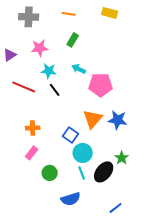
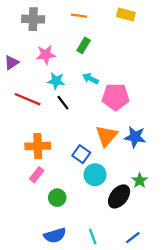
orange cross: (33, 128) -> (38, 146), size x1.5
cyan line: (82, 173) -> (93, 237), moved
blue semicircle: (71, 199) -> (55, 235), moved

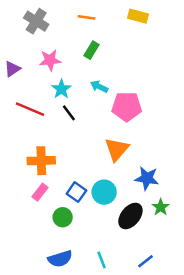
gray cross: (33, 19) -> (36, 21), turned 30
cyan star: (56, 81) -> (61, 89), turned 30
blue star: (135, 137) -> (147, 178), moved
blue square: (81, 154) -> (76, 192), moved
green star: (140, 180) -> (161, 207), moved

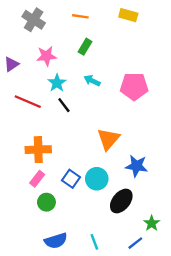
pink pentagon: (127, 107) -> (134, 86), moved
green star: (161, 207) -> (152, 223), moved
green circle: (63, 217) -> (46, 202), moved

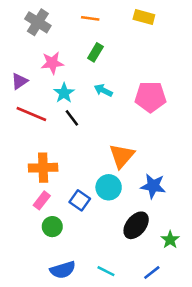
purple triangle: (11, 64) -> (20, 81), moved
cyan circle: (97, 179) -> (109, 187), moved
green star: (152, 223) -> (170, 240), moved
cyan line: (94, 242) -> (106, 271), turned -42

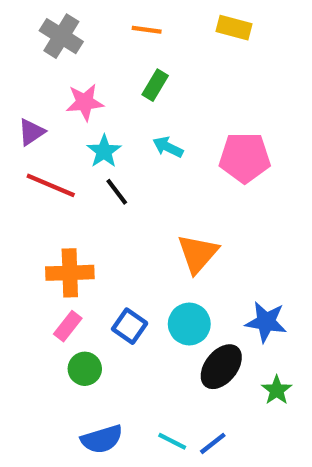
blue star: (153, 186) -> (266, 322), moved
cyan circle: (109, 187) -> (189, 324), moved
blue line: (152, 272) -> (213, 443), moved

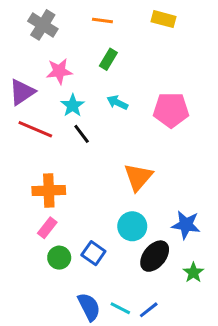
purple triangle: (31, 132) -> (22, 92), size x1.4
blue square: (130, 326) -> (93, 253), moved
blue semicircle: (102, 439) -> (89, 307), moved, turned -100

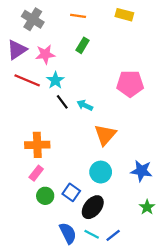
purple triangle: (22, 92) -> (17, 50), moved
cyan arrow: (117, 103) -> (85, 105), moved
red line: (35, 129) -> (27, 80), moved
black ellipse: (155, 256) -> (93, 207), moved

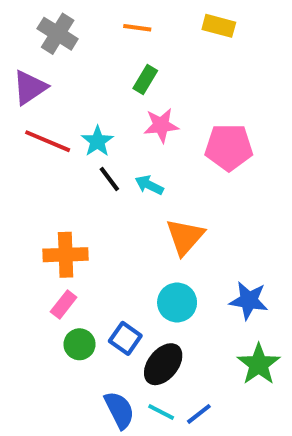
pink star: (45, 54) -> (161, 125), moved
green star: (147, 207) -> (259, 364), size x1.5

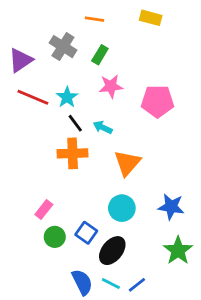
gray cross: (58, 34) -> (63, 47), moved
orange cross: (66, 255) -> (73, 153), moved

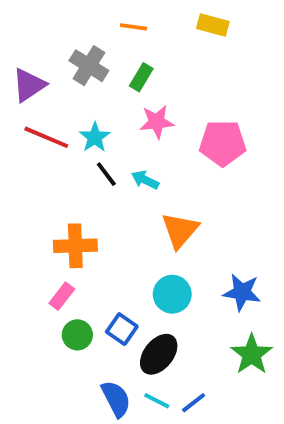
orange cross: (73, 153) -> (75, 246), moved

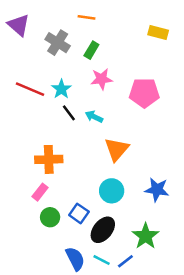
yellow rectangle: (213, 25) -> (158, 33), moved
purple triangle: (29, 85) -> (19, 25), moved, turned -45
green star: (252, 354) -> (146, 236), moved

